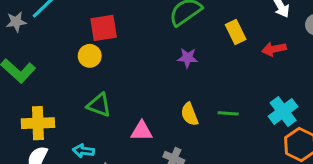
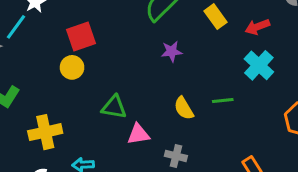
green triangle: (99, 105) -> (114, 107), moved
cyan cross: (283, 112) -> (259, 65), moved
yellow cross: (38, 123) -> (45, 132), moved

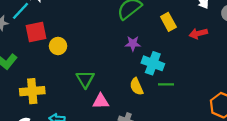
red square: (81, 37) -> (36, 32), moved
cyan cross: (259, 65) -> (153, 63), moved, turned -30
green triangle: (114, 107) -> (85, 79), turned 42

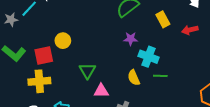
red square: (36, 32) -> (44, 56), moved

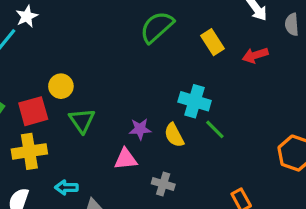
purple star: (131, 39) -> (140, 129), moved
green triangle: (87, 71) -> (82, 121), moved
green line: (160, 76) -> (215, 129), turned 48

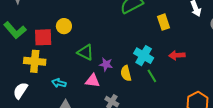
red arrow: (255, 55) -> (177, 55), moved
green triangle: (82, 121) -> (85, 52), moved, turned -42
cyan arrow: (66, 187) -> (59, 83), moved

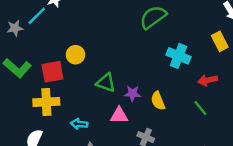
yellow rectangle: (164, 22) -> (220, 41), moved
red arrow: (177, 55) -> (208, 80), moved
cyan cross: (144, 56) -> (179, 56), moved
green line: (152, 76) -> (200, 108), moved

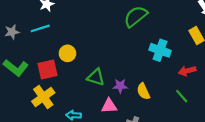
cyan line: (37, 16) -> (40, 28), moved, turned 30
yellow cross: (46, 102) -> (43, 97), turned -30

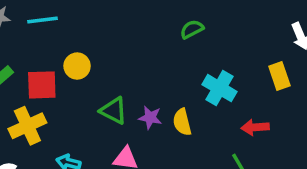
green semicircle: (136, 16) -> (192, 29), size x0.6
purple star: (120, 86) -> (150, 118), moved
yellow semicircle: (143, 91) -> (182, 122), moved

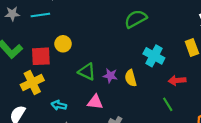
green semicircle: (192, 29) -> (136, 19), size x1.5

